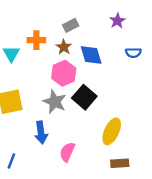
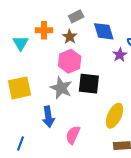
purple star: (117, 21) -> (120, 55), moved
blue diamond: (91, 55) -> (104, 31), moved
black square: (84, 97) -> (89, 84), turned -35

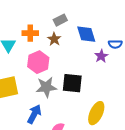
pink hexagon: (70, 61) -> (38, 62), moved
gray star: (61, 88) -> (46, 87), turned -30
blue arrow: (48, 117) -> (34, 114), turned -144

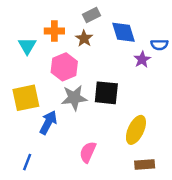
blue arrow: (34, 114) -> (48, 122), moved

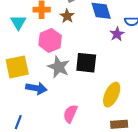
gray star: (74, 98) -> (59, 67), turned 30
blue arrow: (48, 122) -> (36, 88), turned 72

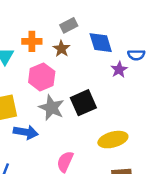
black square: (86, 63) -> (83, 103), turned -30
yellow ellipse: (112, 95) -> (113, 140), turned 50

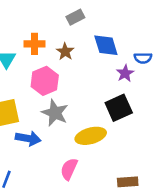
gray rectangle: (69, 25) -> (75, 17), moved
black square: (83, 103) -> (119, 108), moved
yellow ellipse: (113, 140) -> (91, 136), moved

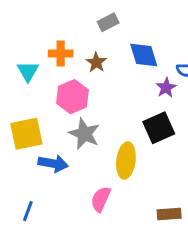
yellow ellipse: (91, 136) -> (126, 160), turned -68

